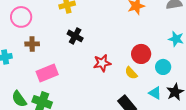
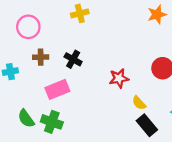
black cross: (75, 36) -> (73, 59), moved
yellow semicircle: (131, 73) -> (139, 103), moved

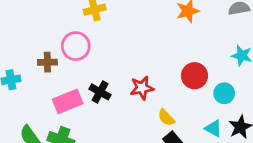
pink circle: (28, 27) -> (76, 46), moved
black cross: (73, 59) -> (100, 92), moved

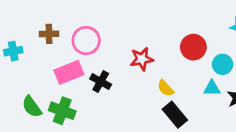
pink circle: (76, 46) -> (86, 41), moved
black cross: (100, 92) -> (101, 82), moved
cyan triangle: (213, 128) -> (212, 88), moved, turned -30

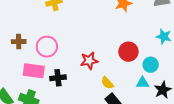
pink rectangle: (69, 72) -> (34, 71), turned 30
black cross: (101, 82) -> (58, 78), turned -35

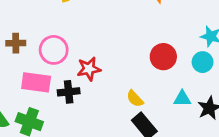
red star: (89, 61) -> (89, 69), moved
cyan circle: (151, 65) -> (203, 62), moved

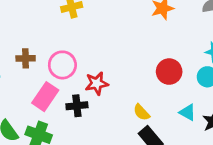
pink rectangle: (36, 82) -> (45, 97), turned -64
cyan triangle: (182, 99) -> (188, 112), turned 30

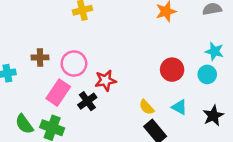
black cross: (77, 106) -> (87, 101), turned -30
cyan triangle: (188, 112) -> (179, 107), moved

